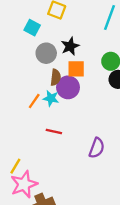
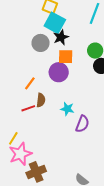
cyan square: (32, 28) -> (55, 23), moved, size x1.5
brown semicircle: (56, 77) -> (41, 100), moved
cyan star: (51, 98) -> (67, 109), moved
red line: (54, 132) -> (28, 108), moved, turned -32

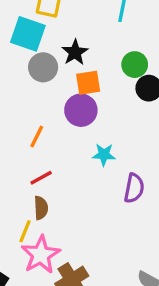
cyan square: (55, 23) -> (28, 34), moved
brown semicircle: (41, 100) -> (41, 208), moved
cyan star: (67, 109) -> (104, 155), moved

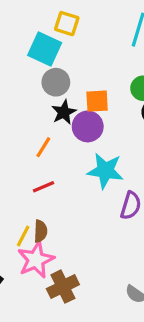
black star: (75, 52) -> (64, 112), moved
cyan star: (104, 155) -> (105, 171), size x1.6
brown semicircle: (41, 208) -> (41, 231), moved

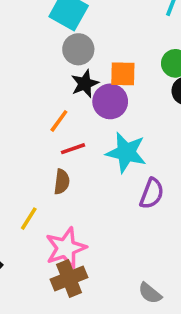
red line: (44, 187) -> (73, 149), moved
brown semicircle: (41, 231) -> (62, 182), moved
pink star: (36, 260) -> (66, 248), moved

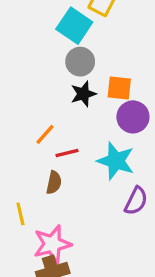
purple circle: (110, 101) -> (133, 117), moved
orange line: (59, 121) -> (45, 134), moved
yellow line: (29, 219) -> (20, 214), turned -50

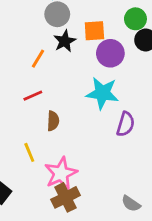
orange line: (45, 134) -> (38, 59), moved
red line: (67, 153) -> (33, 96), moved

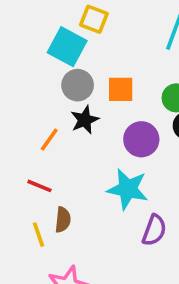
orange square: (94, 31) -> (121, 89), moved
red line: (33, 96) -> (39, 186), turned 42
yellow line: (29, 152) -> (39, 235), moved

